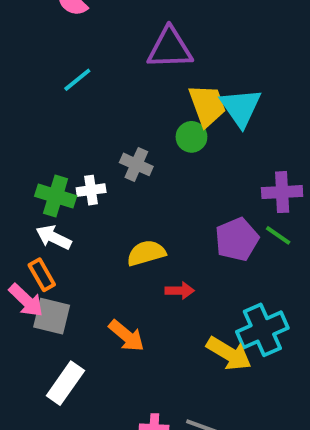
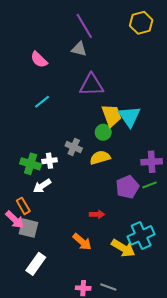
green line: (278, 235) -> (150, 185), turned -56
white arrow: (54, 237) -> (42, 186), moved, turned -60
yellow semicircle: (146, 253) -> (100, 158), moved
orange arrow: (126, 336) -> (82, 242), moved

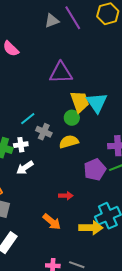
purple line: (84, 26) -> (73, 18), moved
gray triangle: (79, 49) -> (52, 21), moved, turned -35
cyan line: (42, 102) -> (28, 119), moved
white arrow: (42, 186) -> (25, 168), moved
yellow arrow: (123, 248) -> (91, 228), turned -30

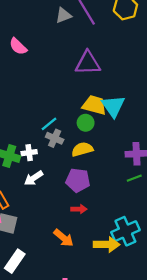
purple triangle: (61, 73) -> (88, 63), moved
yellow trapezoid: (80, 102) -> (94, 105), turned -55
cyan line: (28, 119) -> (49, 124), moved
purple pentagon: (95, 170) -> (78, 180), moved, turned 30

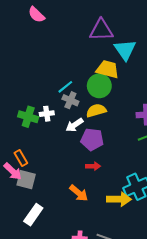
cyan triangle: (113, 106) -> (125, 50), moved
green circle: (86, 123) -> (99, 86), size x1.5
white arrow: (34, 178) -> (75, 125), moved

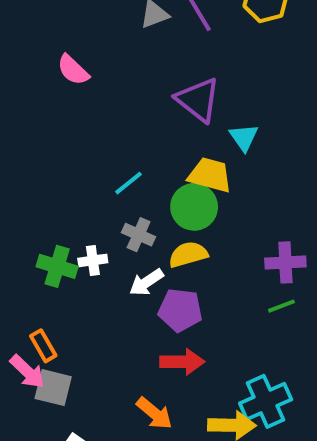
purple triangle: (101, 30) -> (198, 100), turned 40
cyan triangle: (125, 50) -> (244, 137), size x0.7
cyan line: (65, 87) -> (129, 183), moved
red arrow: (93, 166) -> (182, 362), size x1.5

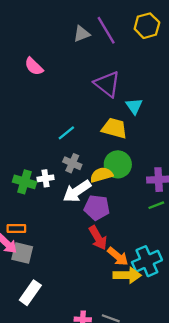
green circle: (194, 207) -> (118, 164), moved
white arrow: (146, 282) -> (77, 191), size x1.4
orange rectangle: (43, 346) -> (16, 229), turned -60
red arrow: (182, 362) -> (98, 238), turned 60
orange arrow: (154, 413) -> (118, 256), moved

